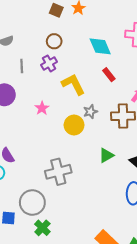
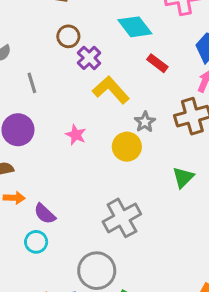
purple cross: (49, 63) -> (89, 58), moved

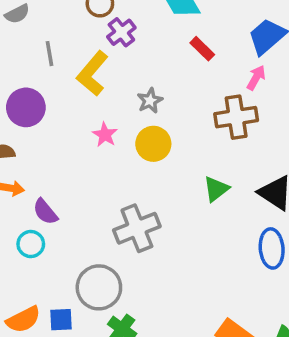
yellow L-shape: (111, 90) -> (92, 73), moved, turned -105
gray star: (145, 122) -> (150, 101), moved
pink star: (76, 135) -> (105, 135), moved

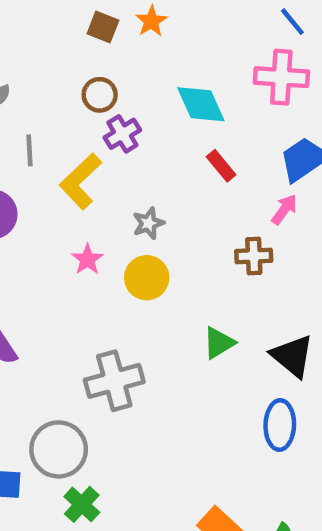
brown cross: (236, 117) -> (254, 256), size x0.7

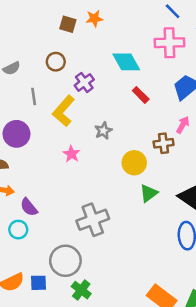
orange star: (151, 21) -> (94, 18), turned 30
brown circle: (100, 95) -> (56, 62), moved
pink arrow: (284, 209) -> (183, 125), moved
yellow circle: (147, 278) -> (134, 163), moved

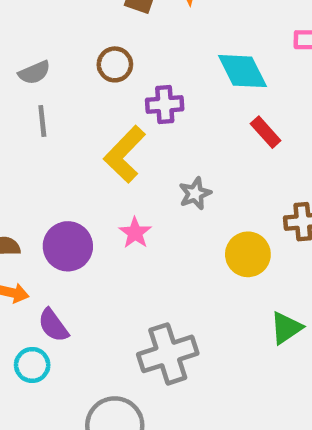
purple cross: (84, 82) -> (165, 105), turned 30
gray line: (34, 96) -> (42, 121), moved
purple circle: (16, 134) -> (68, 246), moved
green triangle: (149, 193) -> (286, 328), moved

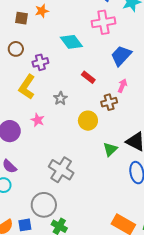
red rectangle: (266, 132) -> (88, 77), moved
gray cross: (168, 354) -> (61, 170), turned -30

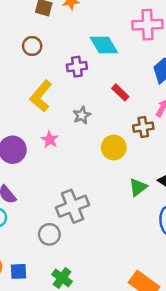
purple cross: (40, 62) -> (77, 67), moved
gray cross: (61, 170) -> (73, 206), turned 30
gray circle: (44, 205) -> (49, 234), moved, size x0.7

